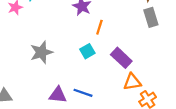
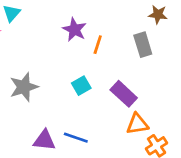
gray rectangle: (151, 17) -> (143, 45), moved
orange line: (99, 27) -> (98, 45), moved

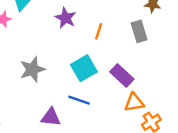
purple star: (74, 30) -> (66, 18), moved
cyan square: (81, 86) -> (84, 68), size x1.5
blue line: (76, 138) -> (79, 100), moved

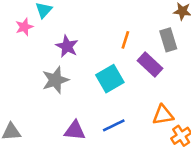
purple star: (66, 18) -> (67, 46), moved
purple rectangle: (122, 76) -> (150, 64), moved
blue line: (79, 100) -> (114, 125), moved, turned -45

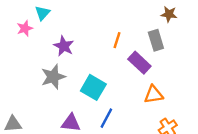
cyan square: (110, 79) -> (93, 87), moved, turned -30
orange triangle: (163, 115) -> (154, 95), moved
blue line: (114, 125) -> (106, 118), turned -36

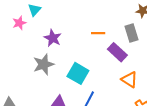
orange line: (117, 40) -> (98, 33), turned 72
orange triangle: (154, 95) -> (129, 80), turned 42

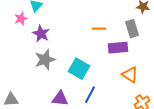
purple star: (53, 38) -> (41, 34), moved
purple rectangle: (117, 52) -> (118, 48), turned -48

